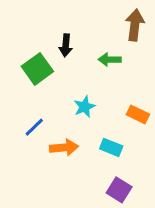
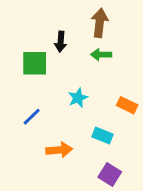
brown arrow: (135, 25) -> (100, 23), moved
green square: (37, 69) -> (35, 63), turned 36
orange arrow: (64, 147) -> (59, 150), moved

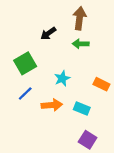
black arrow: (61, 42) -> (48, 33), turned 49
green square: (35, 63) -> (25, 63), moved, turned -30
orange arrow: (59, 150) -> (52, 105), moved

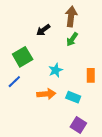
green arrow: (81, 44) -> (72, 39), turned -56
orange rectangle: (101, 84) -> (91, 75), turned 64
blue line: (25, 93) -> (14, 82), moved

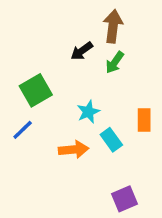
black arrow: (43, 30) -> (82, 51), moved
cyan rectangle: (73, 97) -> (111, 140), moved, turned 32
purple square: (78, 125) -> (124, 199), turned 35

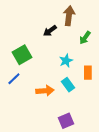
green arrow: (115, 62) -> (85, 38), moved
cyan star: (88, 112) -> (66, 61), moved
purple square: (124, 199) -> (66, 121), moved

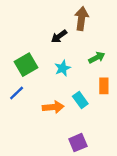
green arrow: (85, 38) -> (97, 58), moved, turned -152
cyan star: (66, 61) -> (63, 68), moved

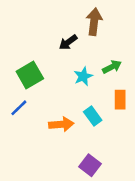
cyan star: (63, 68) -> (83, 76), moved
purple square: (78, 143) -> (90, 165), turned -30

